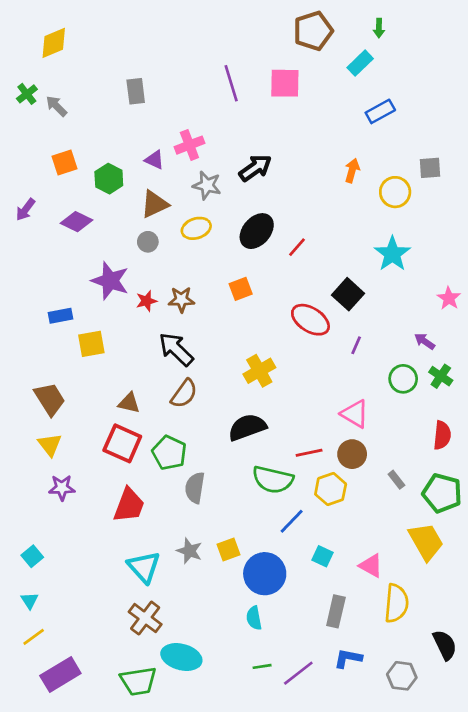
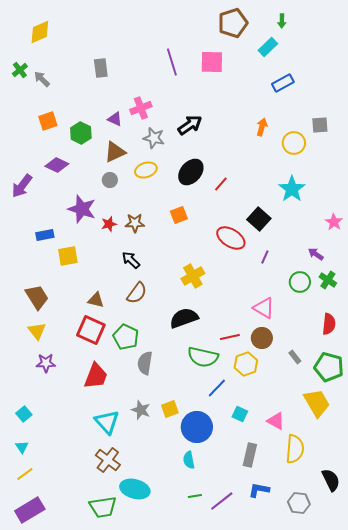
purple arrow: (26, 210) -> (22, 186), moved, size x1.4
black arrow: (176, 349) -> (131, 260), size x0.7
purple rectangle: (60, 674) -> (30, 510), moved

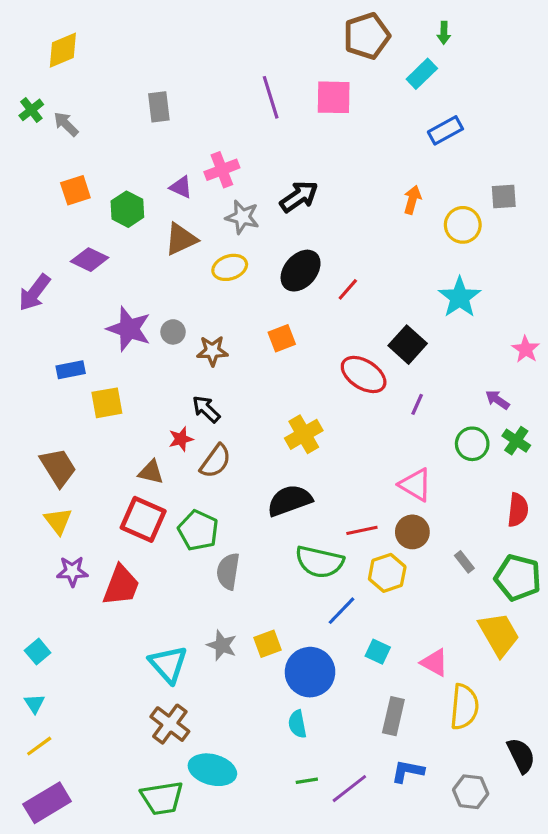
gray circle: (110, 180) -> (173, 332), moved
red star: (109, 224) -> (181, 439), moved
red trapezoid: (96, 376) -> (121, 585), moved

